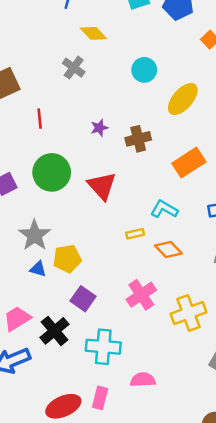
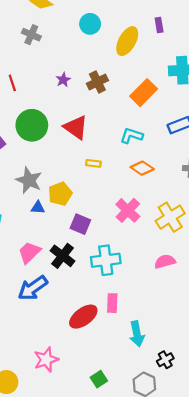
yellow rectangle: (135, 234) -> (93, 163), moved, turned 32
pink semicircle: (143, 380) -> (165, 261), moved

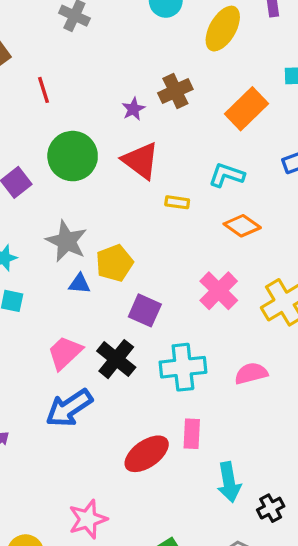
purple star: (63, 80) -> (133, 109), moved
yellow rectangle: (93, 163) -> (177, 202), moved
pink semicircle: (165, 261) -> (251, 373), moved
black cross: (165, 360) -> (271, 508), moved

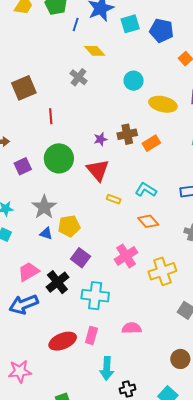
yellow ellipse: (223, 29) -> (163, 104), turned 60
orange rectangle: (247, 109) -> (151, 143), moved, size x0.7
pink semicircle: (251, 373) -> (132, 328), moved

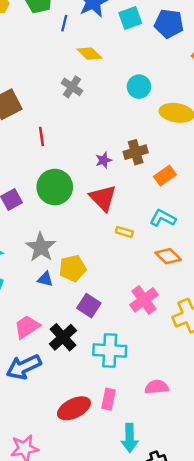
orange rectangle: (151, 143) -> (165, 176), moved

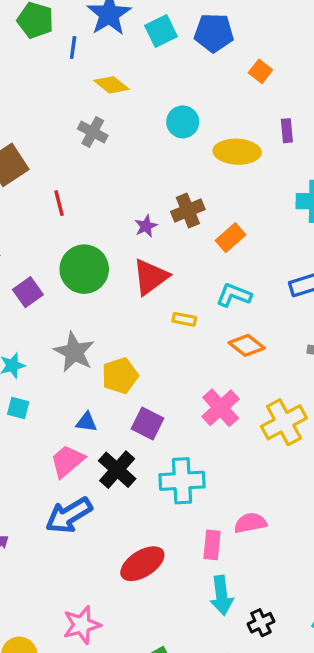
red triangle: (103, 198) -> (150, 277), turned 44
blue triangle: (45, 279) -> (86, 422), moved
pink rectangle: (109, 399) -> (212, 545), moved

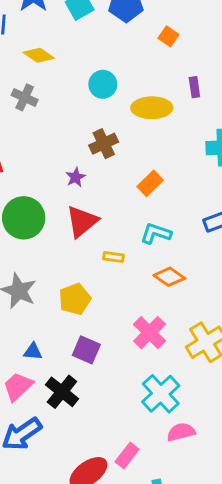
brown cross: (188, 210) -> (104, 144), moved
yellow pentagon: (120, 376) -> (75, 299), moved
cyan cross: (182, 481) -> (161, 394), moved, turned -36
pink rectangle: (212, 545) -> (127, 455), moved, turned 35

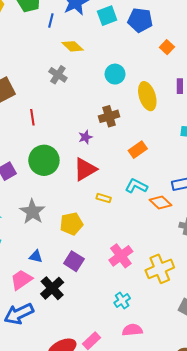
yellow ellipse: (152, 108) -> (147, 96), turned 64
orange diamond: (169, 277) -> (160, 203), moved
cyan cross: (161, 394) -> (122, 301), size x0.6

